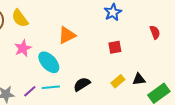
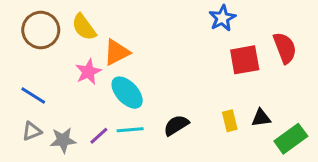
red semicircle: (155, 32) -> (285, 48), size x1.5
orange triangle: (67, 35) -> (117, 52), moved
red square: (115, 47) -> (245, 60), moved, size x1.5
yellow rectangle: (118, 81) -> (230, 121), turned -64

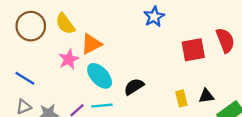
blue star: (222, 18) -> (154, 17), moved
black semicircle: (176, 125) -> (134, 87), moved

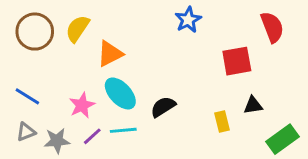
yellow semicircle: (65, 24) -> (78, 29), turned 70
red semicircle: (225, 40) -> (272, 27), moved
pink star: (69, 59) -> (82, 105), moved
black triangle: (206, 96) -> (253, 105), moved

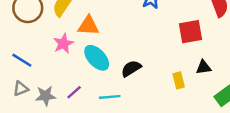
orange triangle: (110, 54) -> (88, 26), turned 30
pink star: (82, 105) -> (63, 44), moved
cyan line: (123, 130) -> (110, 97), moved

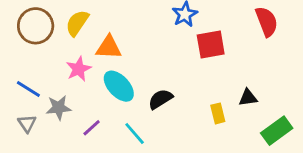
red square: (190, 32) -> (211, 45), moved
gray triangle: (21, 89) -> (27, 123), turned -42
gray star: (46, 96) -> (59, 108), moved
cyan line: (110, 97) -> (135, 134), turned 54

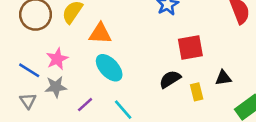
red square: (211, 45) -> (190, 47), moved
pink star: (79, 69) -> (57, 59), moved
black semicircle: (160, 99) -> (170, 79), moved

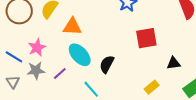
black semicircle: (170, 79) -> (107, 64), moved, turned -30
yellow rectangle: (197, 92) -> (152, 87), moved, turned 64
purple line: (85, 105) -> (60, 74), moved

